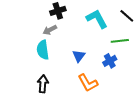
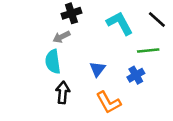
black arrow: (43, 84) -> (63, 93), moved

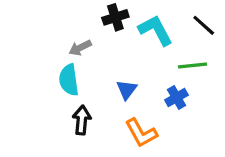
black cross: (71, 13) -> (115, 17), moved

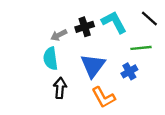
black cross: (115, 17) -> (85, 27), moved
blue triangle: (127, 90) -> (93, 66), size x1.6

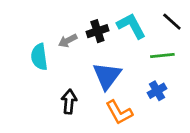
cyan semicircle: (51, 59) -> (39, 57), moved
blue cross: (129, 71) -> (157, 91), moved

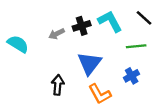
cyan semicircle: (39, 57) -> (18, 44), moved, turned 130

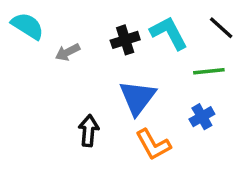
gray arrow: (57, 34) -> (68, 52), moved
cyan semicircle: (18, 44) -> (27, 26), moved

